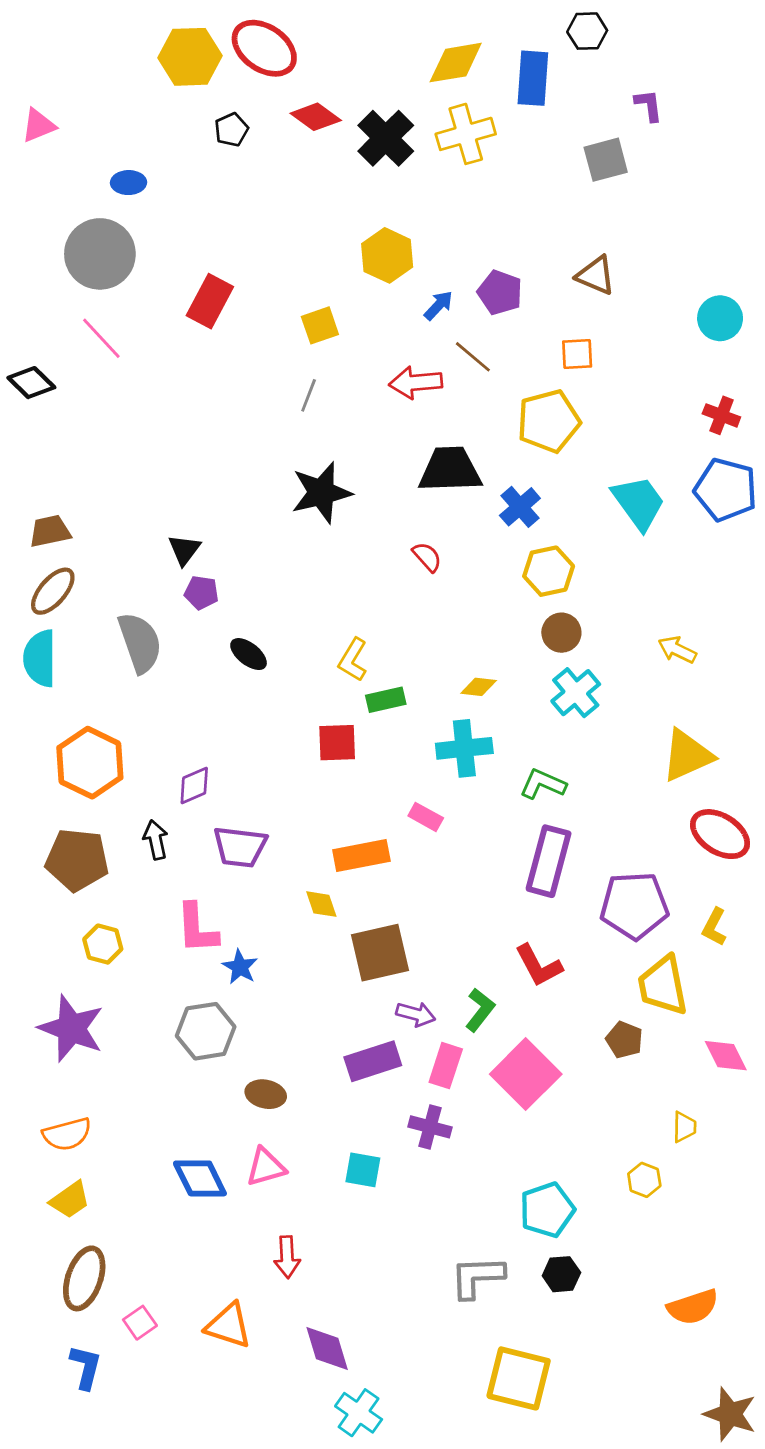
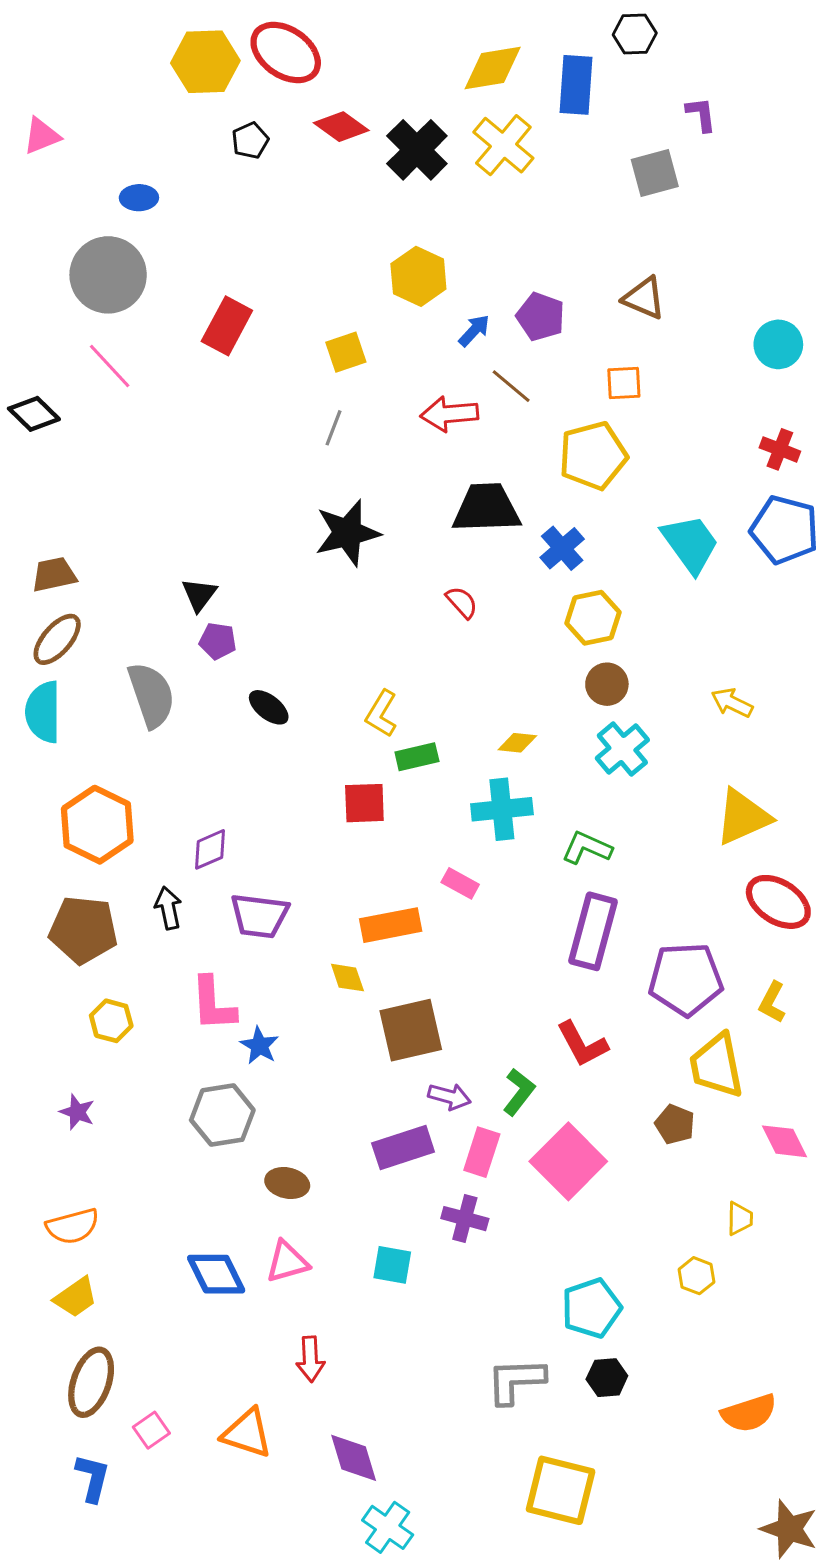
yellow cross: (466, 134) -> (503, 145), turned -34
purple star: (71, 1028) -> (77, 1112), size x0.5

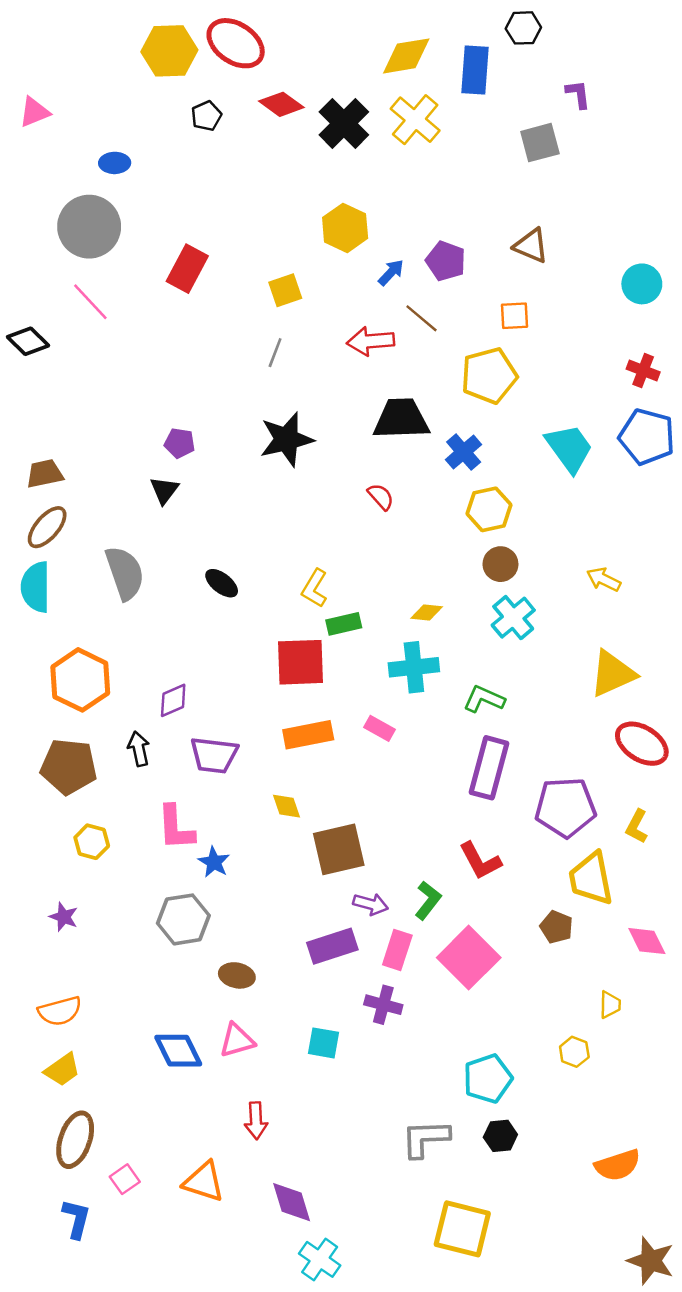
purple pentagon: (218, 641) -> (180, 443), moved
red square: (364, 803) -> (301, 662), size x1.4
orange rectangle: (391, 925) -> (308, 735), moved

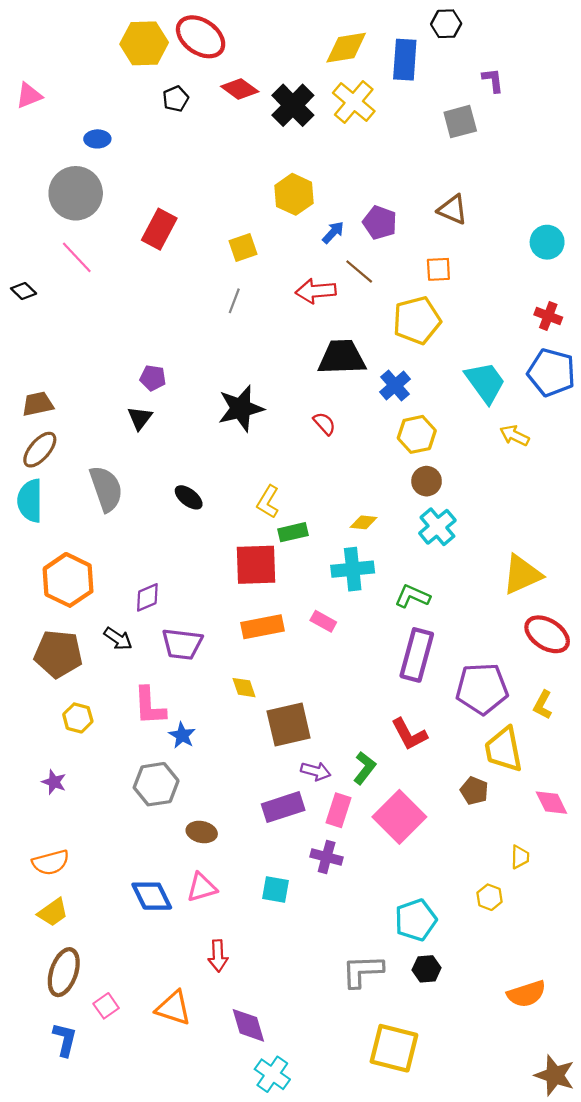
black diamond: (28, 341) -> (24, 291), size x0.7
black star: (287, 439) -> (241, 408), moved
yellow arrow: (604, 579) -> (515, 436), moved
black arrow: (139, 749) -> (118, 639), turned 136

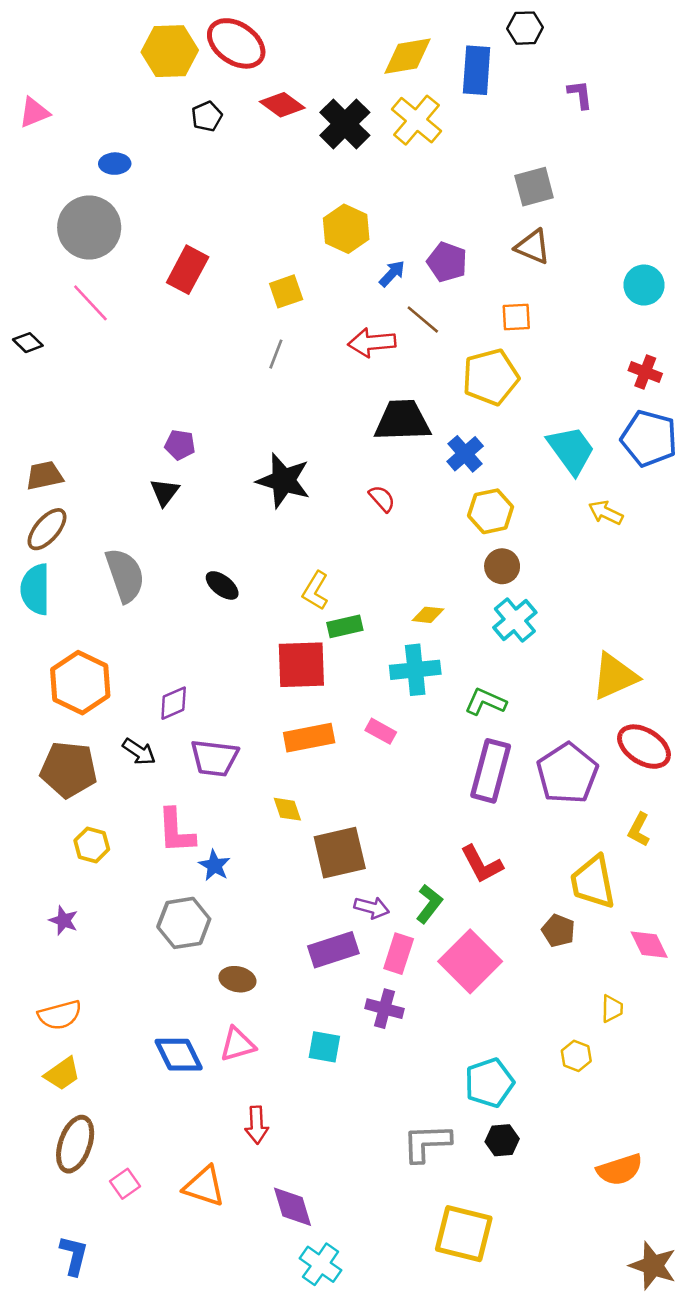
gray square: (460, 122) -> (534, 187), moved
black star: (241, 408) -> (283, 481), turned 30
purple pentagon: (482, 689) -> (567, 773), moved, turned -30
blue L-shape: (65, 1039) -> (74, 1255), moved

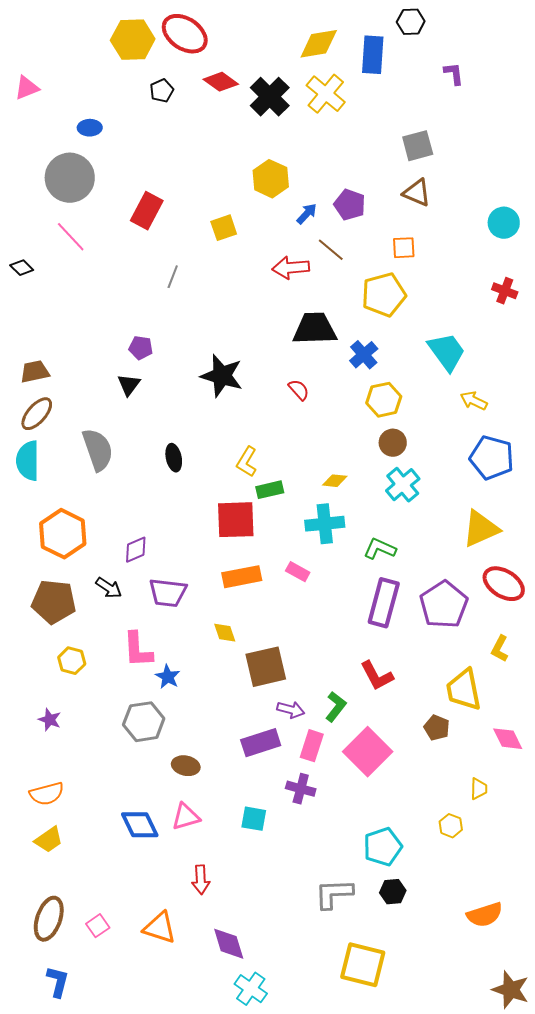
gray line: (276, 354) -> (173, 277), moved
blue pentagon: (649, 438) -> (492, 458), moved
black ellipse: (222, 585) -> (174, 458), turned 40
brown ellipse: (75, 1144) -> (49, 919), moved

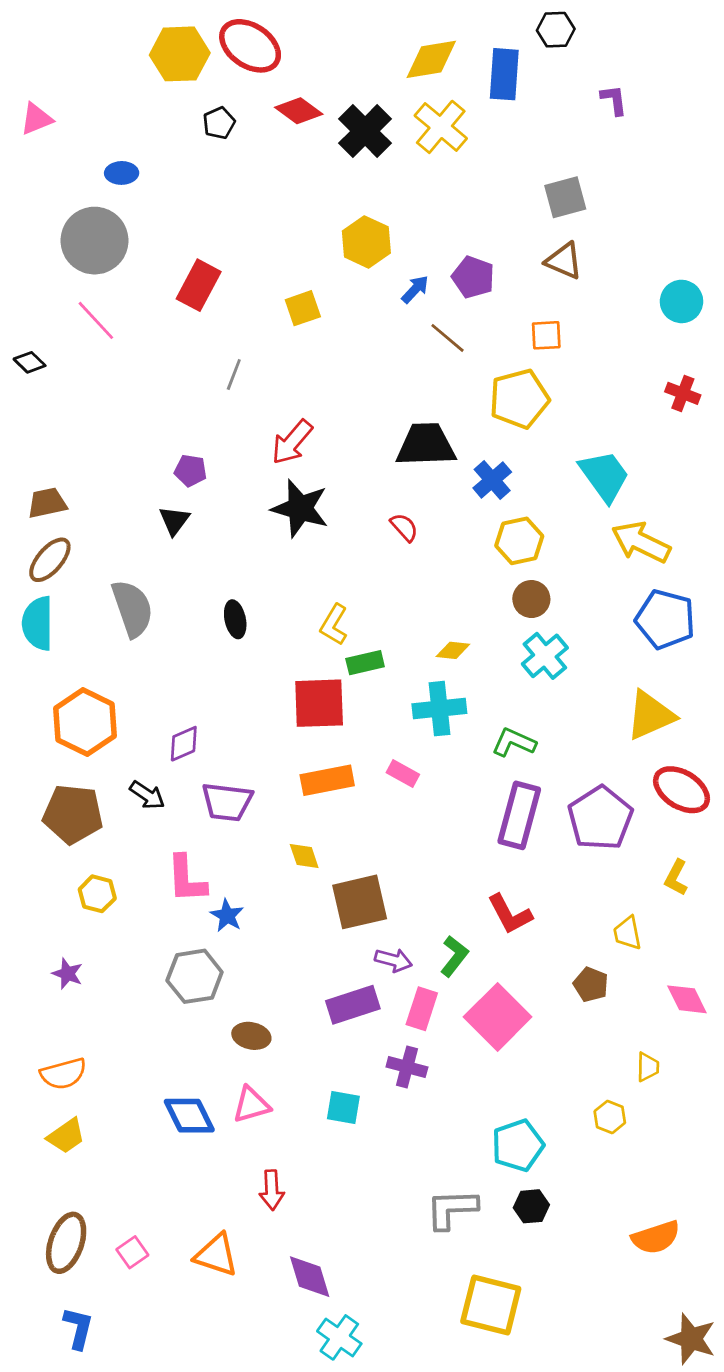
red arrow: (291, 268) -> (292, 442), moved, turned -45
yellow arrow: (474, 401) -> (641, 542), size x1.6
yellow trapezoid: (464, 690) -> (627, 933), size x0.6

